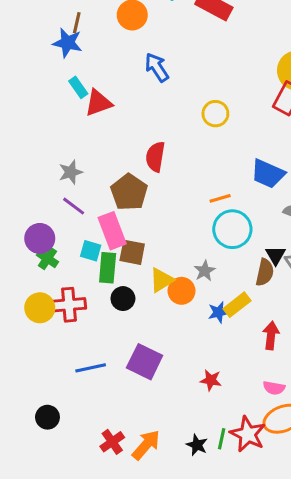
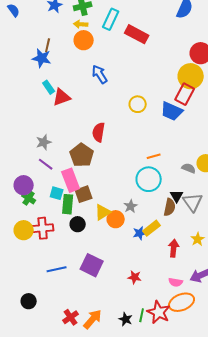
blue trapezoid: (268, 174) -> (172, 111), moved
orange line: (220, 198) -> (154, 156), moved
brown square: (132, 252) -> (84, 194), turned -30

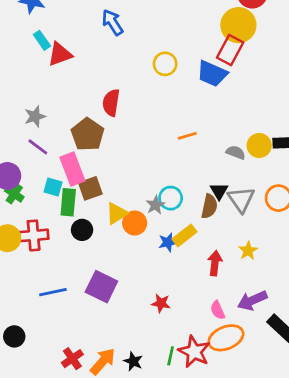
cyan circle: (149, 179) -> (171, 198), moved, size x0.7
pink semicircle: (176, 282) -> (218, 310), turned 56
black star: (126, 319) -> (133, 361), moved

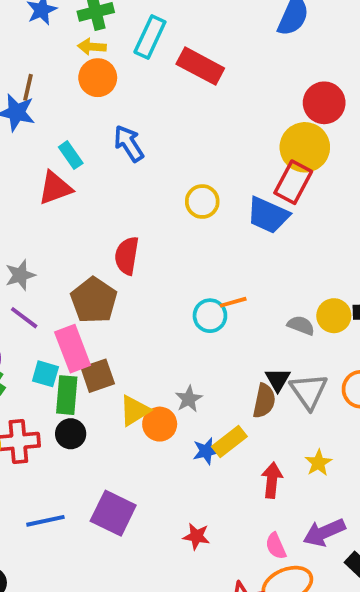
cyan rectangle: (42, 40) -> (71, 155), moved
cyan circle: (171, 198) -> (210, 316), moved
black circle: (82, 230) -> (71, 434), moved

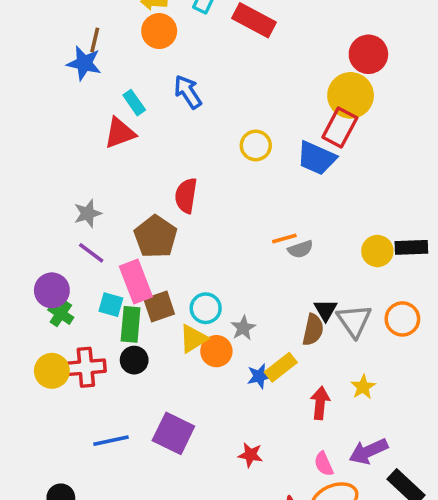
cyan circle: (210, 316) -> (206, 308), moved
gray semicircle: (301, 325) -> (300, 249), moved, turned 140

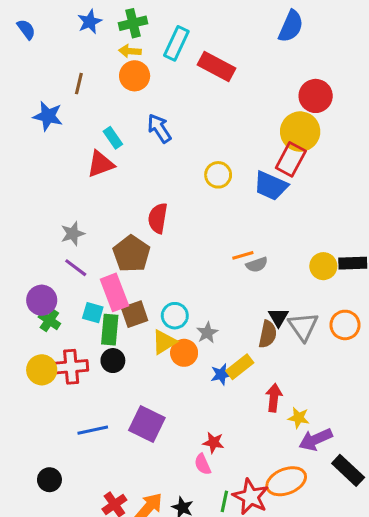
blue star: (84, 63) -> (48, 116), moved
yellow star: (363, 387) -> (299, 418), moved, turned -30
pink semicircle: (324, 464) -> (203, 464), moved

